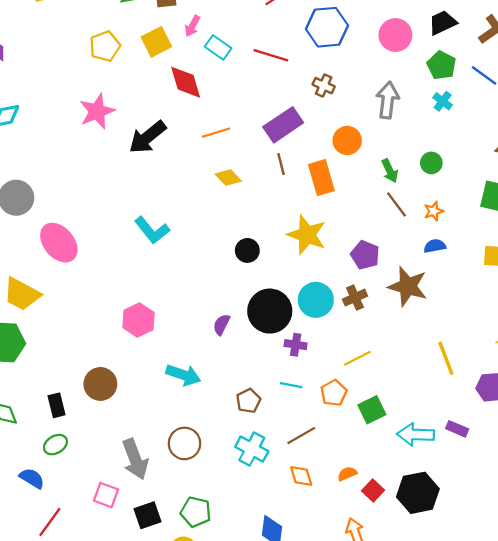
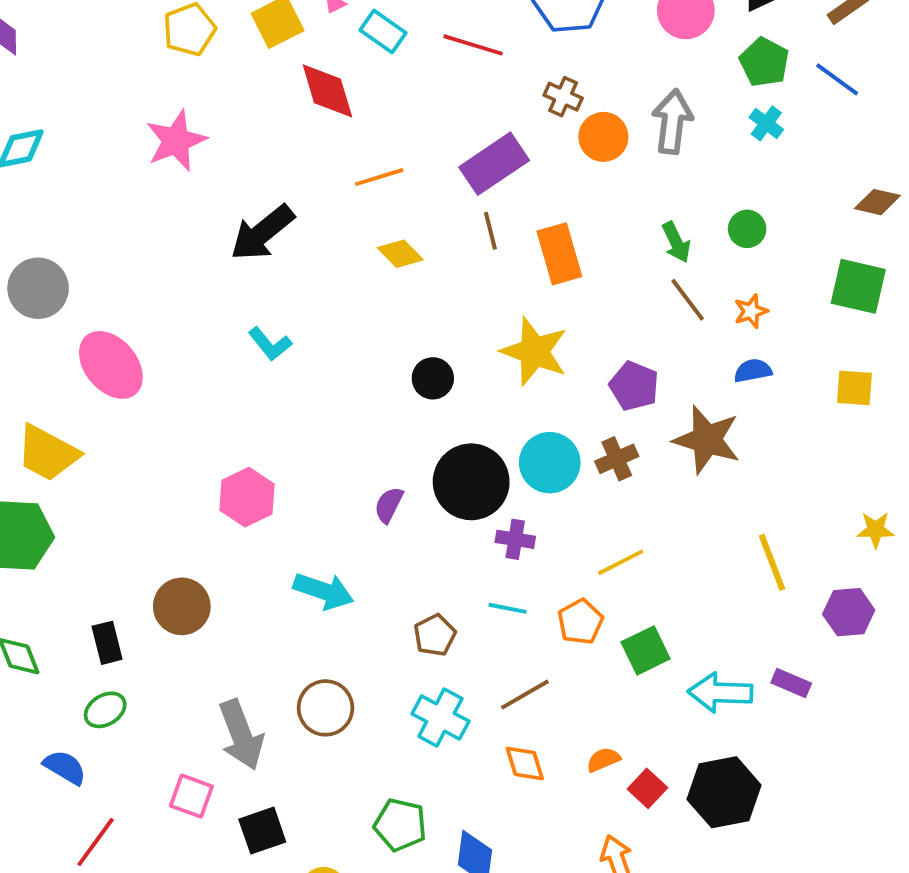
black arrow: (147, 137) -> (262, 233), moved
orange circle: (347, 141) -> (603, 137), moved
cyan L-shape: (152, 230) -> (270, 344), size x0.7
green pentagon: (196, 512) -> (400, 825), moved

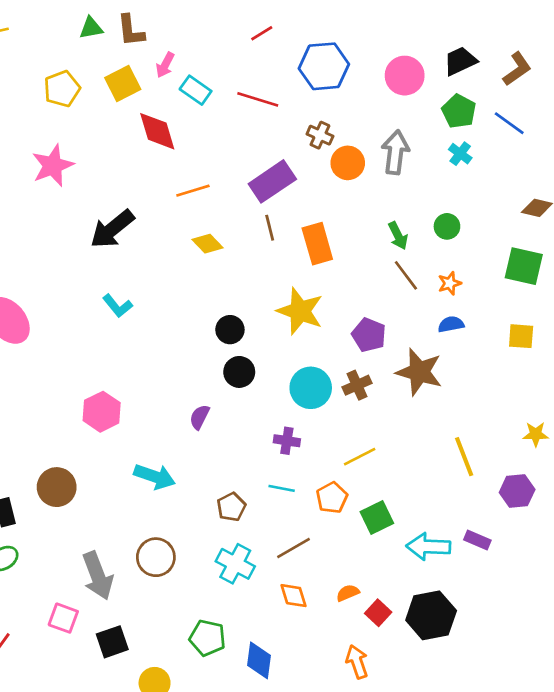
black circle: (471, 482) -> (239, 372), moved, size x0.6

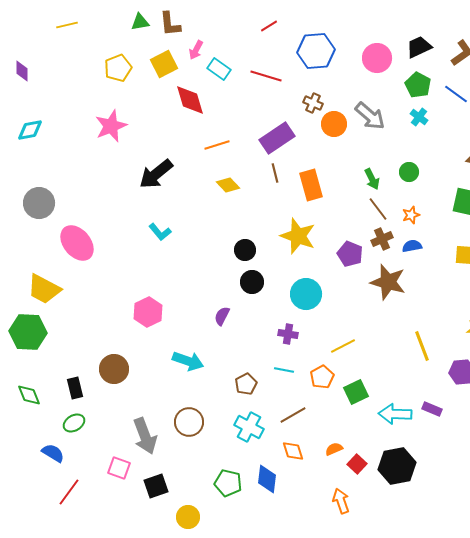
gray arrow: (395, 152) -> (370, 116), turned 124
brown cross: (357, 385) -> (382, 239), moved
blue diamond: (259, 660) -> (267, 479), moved

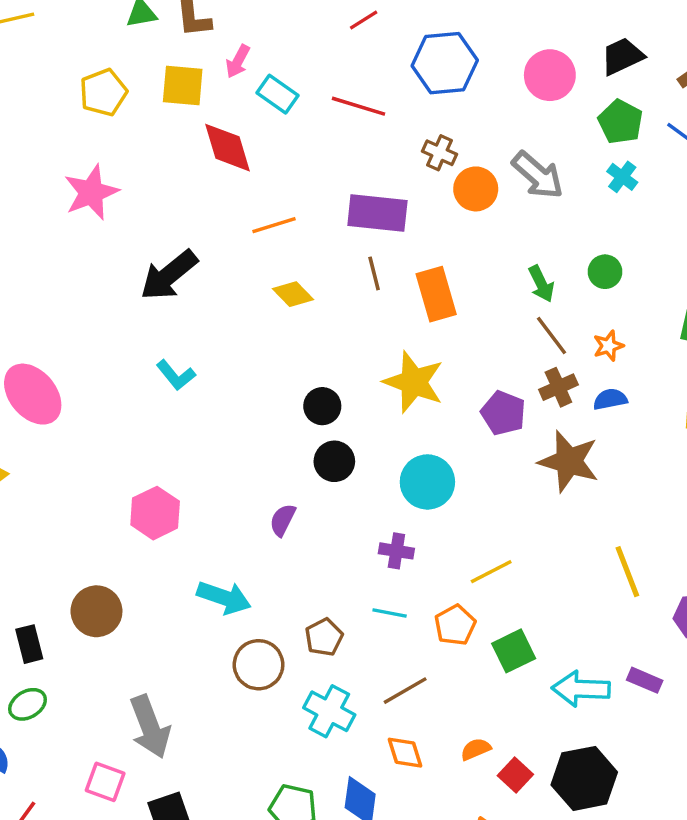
yellow square: (164, 64) -> (183, 86), turned 32
purple rectangle: (277, 138) -> (377, 213), turned 40
brown circle: (189, 422) -> (259, 665), moved

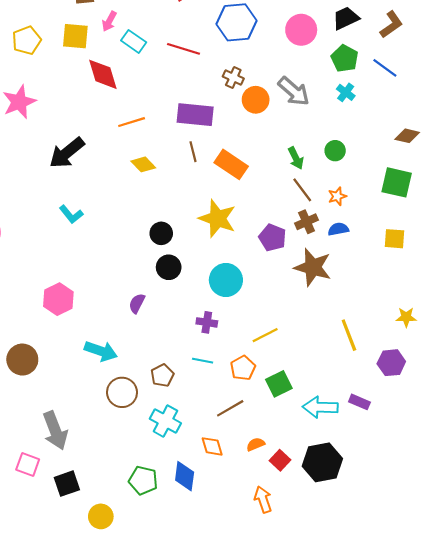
orange rectangle: (436, 294) -> (231, 164), turned -40
brown line: (405, 691) -> (230, 408), moved

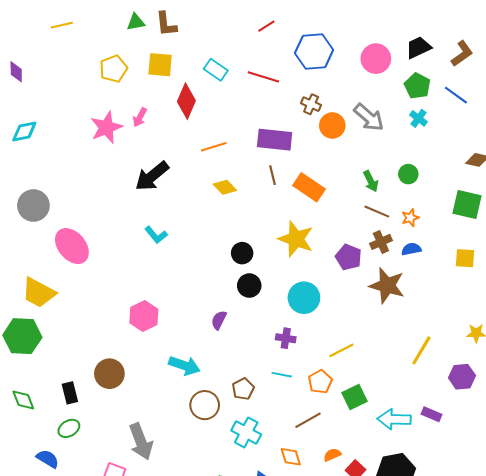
pink arrow: (109, 21) -> (140, 117), moved
red diamond: (103, 74) -> (186, 101), turned 40
brown line: (302, 190) -> (377, 212), turned -30
yellow line: (349, 335) -> (421, 350), turned 52

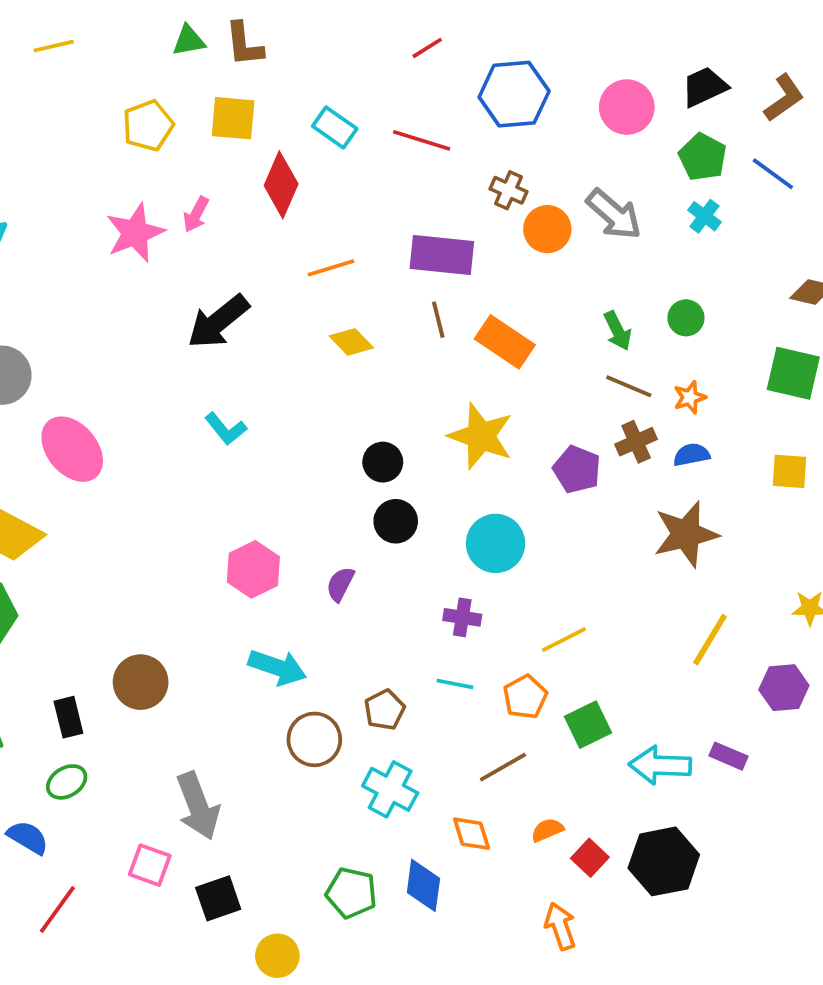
brown star: (387, 286) -> (686, 534), moved, turned -30
pink hexagon: (144, 316) -> (253, 569), moved

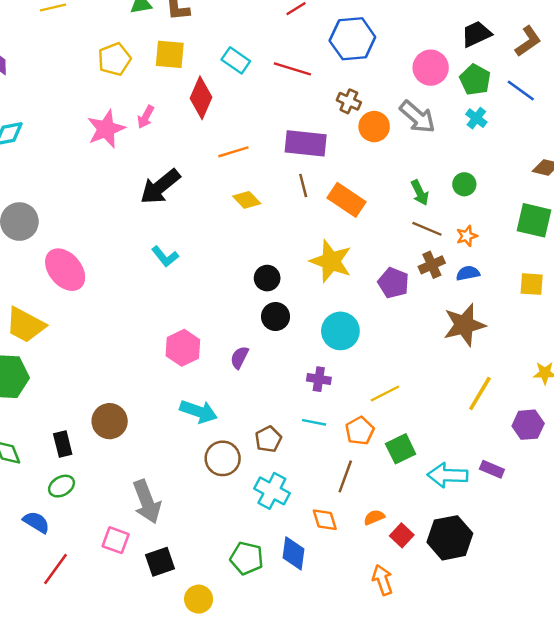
pink circle: (627, 107) -> (431, 68), moved
brown line: (503, 767) -> (345, 476), turned -40

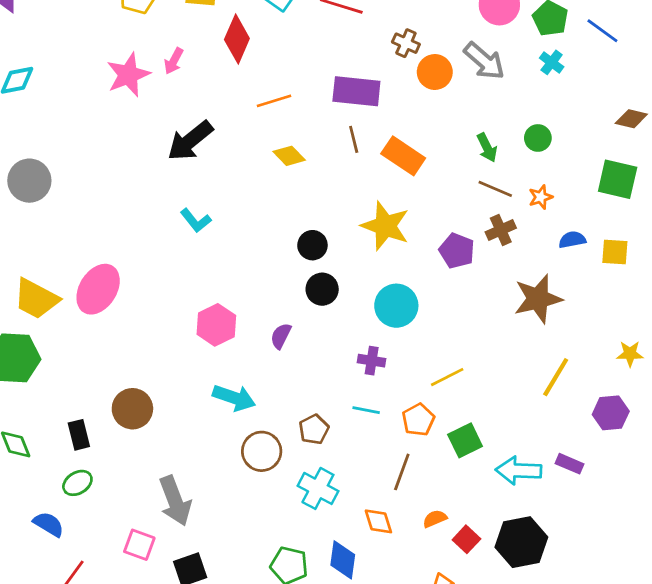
pink ellipse: (65, 270) -> (98, 289), moved, turned 72
blue semicircle: (468, 273) -> (572, 240), moved

